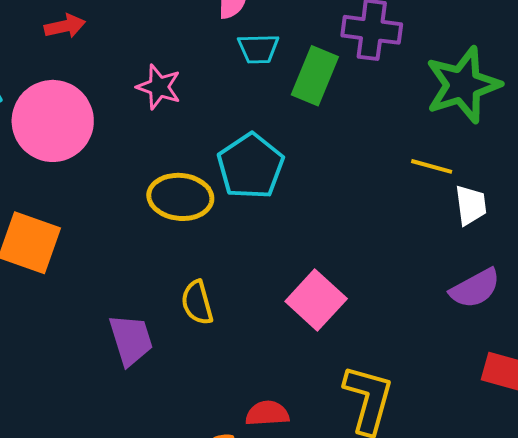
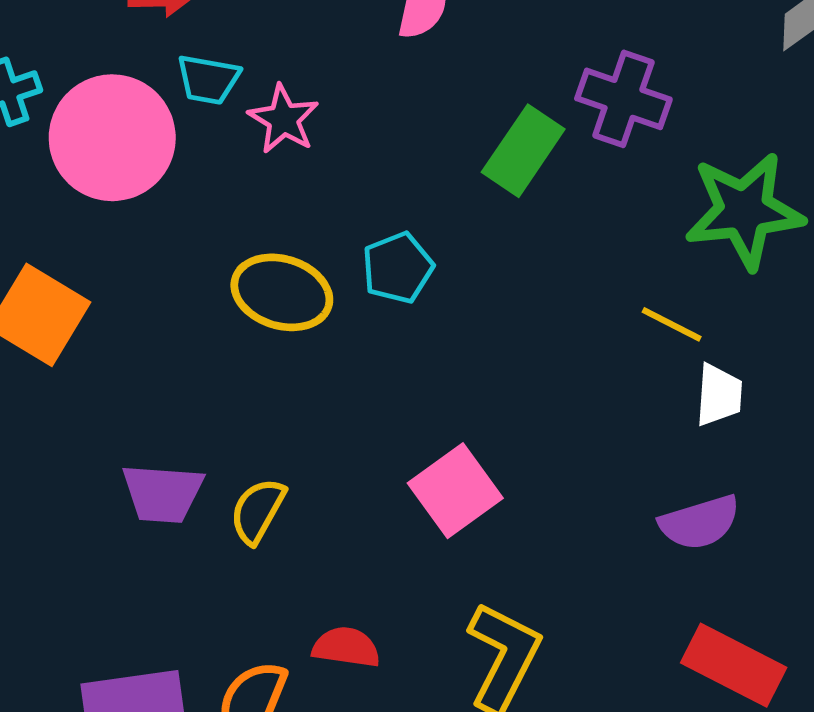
cyan trapezoid: (258, 49) -> (208, 79), moved
cyan pentagon: (251, 166) -> (398, 268), size x0.7
yellow semicircle: (197, 303) -> (258, 511), moved, turned 33
purple trapezoid: (131, 340) -> (163, 493), turned 100

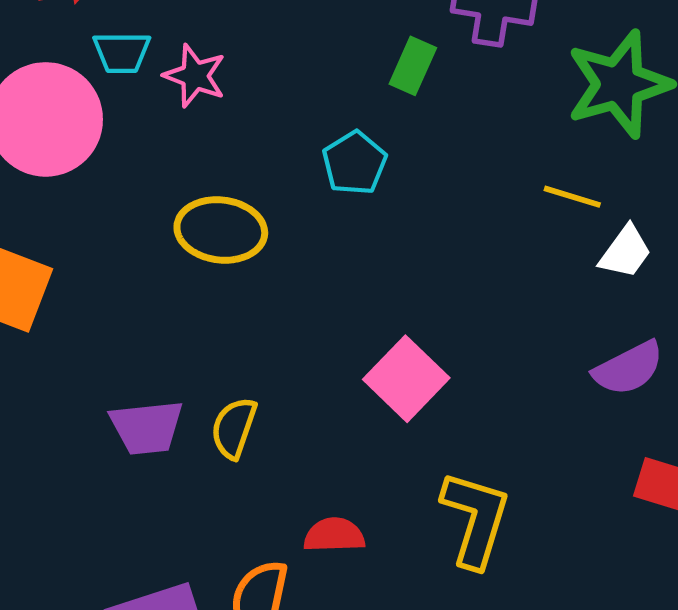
green rectangle: (523, 151) -> (413, 66), size x0.7
cyan pentagon: (398, 268) -> (355, 163), moved
white trapezoid: (719, 395) -> (625, 252), turned 42

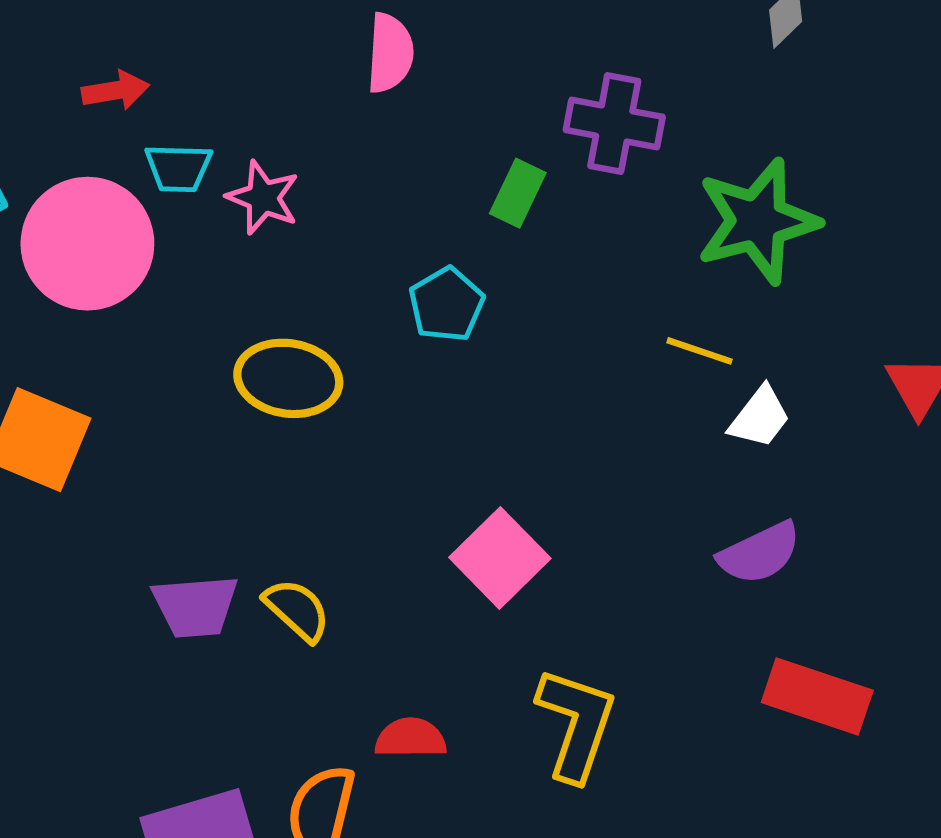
yellow semicircle: (234, 428) -> (297, 610), turned 112

